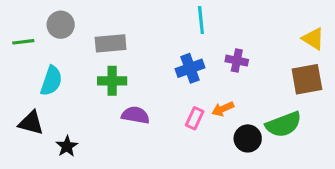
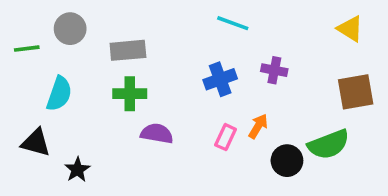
cyan line: (201, 20) -> (233, 23), turned -64
yellow triangle: (313, 39) -> (350, 29), moved
orange arrow: (223, 109) -> (258, 126), turned 145

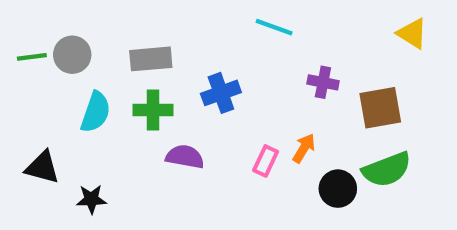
gray circle: (70, 29) -> (72, 55), moved
blue cross: (220, 79) -> (221, 93), moved
brown square: (356, 92) -> (380, 108), moved
cyan semicircle: (59, 94) -> (96, 112), moved
black star: (77, 170) -> (91, 199), turned 30

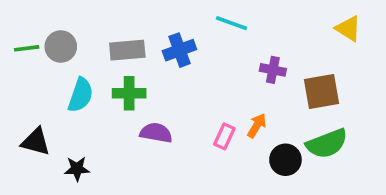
blue cross: (221, 93) -> (179, 50), moved

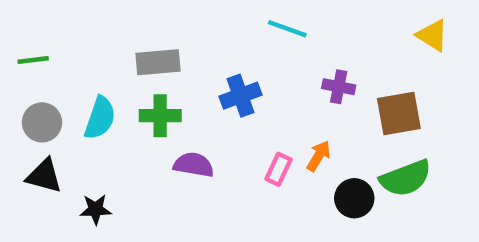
gray circle: (61, 47) -> (42, 122), moved
blue cross: (179, 50) -> (241, 96), moved

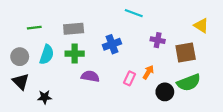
yellow triangle: (432, 35) -> (201, 26), moved
green line: (33, 60) -> (34, 28), moved
black triangle: (44, 176) -> (21, 82), turned 30

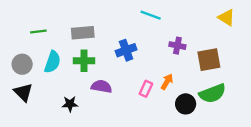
yellow triangle: (201, 26) -> (226, 18), moved
black star: (45, 97) -> (70, 104), moved

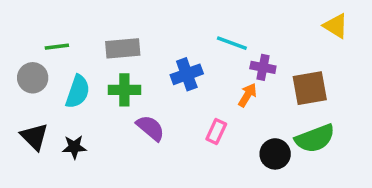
cyan line: (151, 15) -> (232, 43), moved
gray circle: (22, 64) -> (33, 78), moved
orange arrow: (167, 82) -> (247, 95), moved
purple semicircle: (101, 86) -> (150, 128), turned 30
black star: (70, 104) -> (74, 147), moved

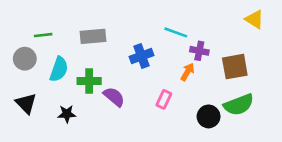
green cross: (124, 90) -> (89, 81), moved
black star: (74, 147) -> (67, 114), moved

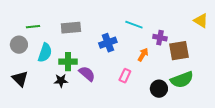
yellow triangle: (254, 19) -> (201, 21), moved
purple cross: (199, 51) -> (160, 38), moved
black star: (67, 114) -> (61, 81), moved

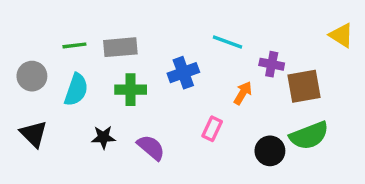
green line: (33, 27) -> (74, 45), moved
green cross: (68, 62) -> (131, 90), moved
purple semicircle: (87, 74) -> (151, 147), moved

